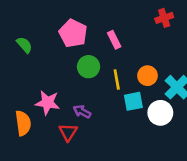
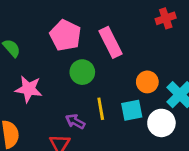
pink rectangle: (114, 40) -> (111, 42), size x1.5
yellow line: (117, 80) -> (101, 109), moved
pink star: (47, 103) -> (29, 89), moved

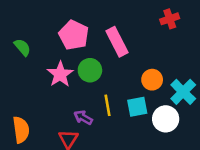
pink star: (29, 89) -> (60, 74), moved, turned 30

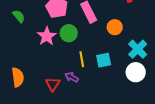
orange circle: (152, 80) -> (115, 27), moved
purple arrow: (83, 118) -> (72, 77), moved
white circle: (166, 119) -> (136, 72), moved

